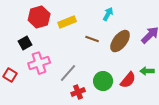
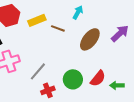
brown line: (92, 39) -> (58, 28), moved
green arrow: (147, 71) -> (117, 85), moved

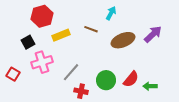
yellow rectangle: (37, 20) -> (61, 35), moved
brown ellipse: (90, 39) -> (123, 40), turned 30
red cross: (48, 90) -> (81, 91), turned 32

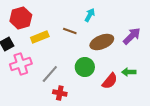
green circle: (106, 80) -> (85, 67), moved
green arrow: (150, 86) -> (129, 72), moved

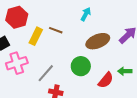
brown line: (70, 31) -> (56, 30), moved
yellow rectangle: (40, 37) -> (36, 36), turned -42

